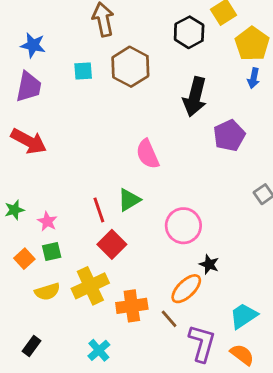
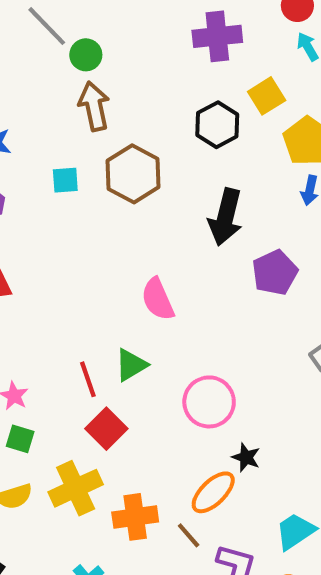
green square: (52, 251) -> (20, 439), turned 30

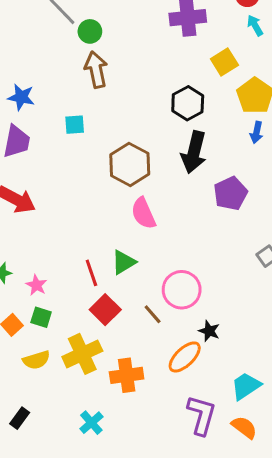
black hexagon: (217, 125) -> (188, 103), moved
brown hexagon: (133, 174) -> (130, 164), moved
brown line: (189, 535) -> (153, 314), moved

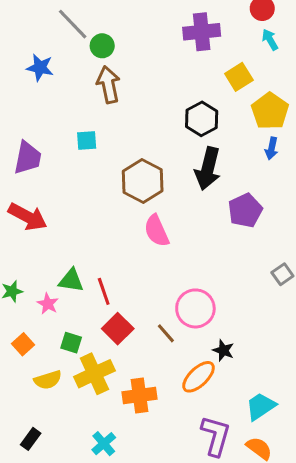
blue star: (21, 97) -> (40, 68), moved
green triangle: (124, 262) -> (71, 280), moved, turned 40
green square: (41, 317) -> (71, 343), moved

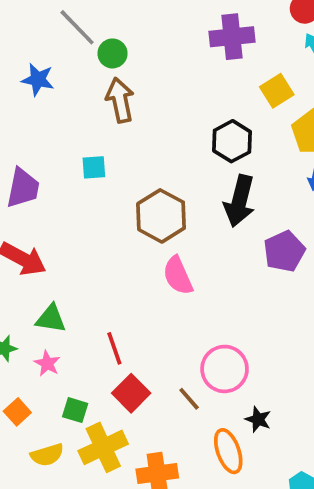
green triangle: (71, 280) -> (51, 319), moved
orange ellipse: (199, 377) -> (228, 451), turned -66

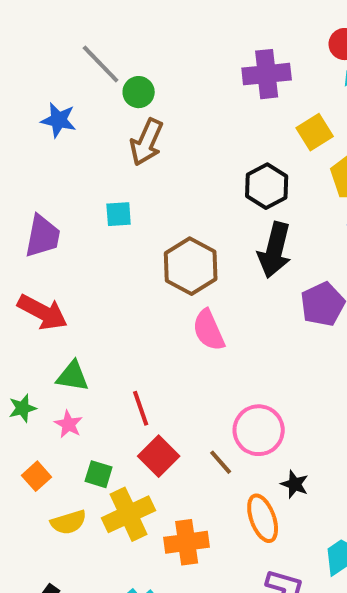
brown arrow: (120, 100) -> (147, 142), turned -144

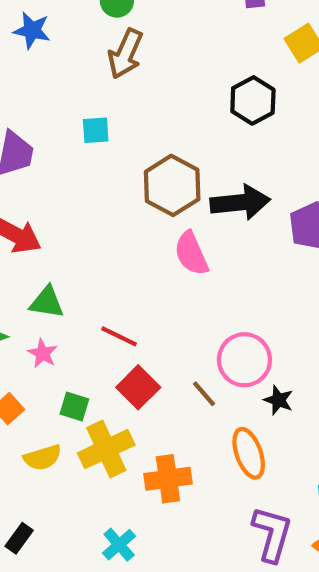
black arrow: (275, 250) -> (240, 202), moved, turned -110
red line: (141, 408) -> (119, 336), turned -45
black star: (295, 484) -> (278, 400), moved

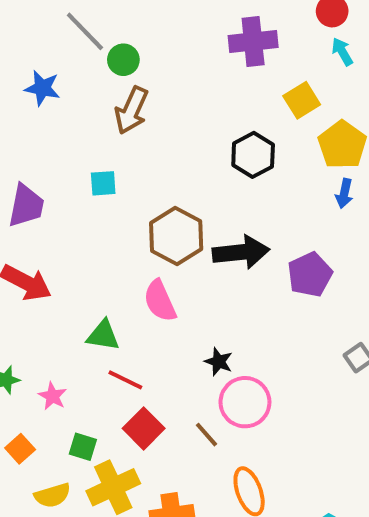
pink semicircle: (191, 253) -> (160, 301), moved
green triangle: (47, 302) -> (103, 335), moved
black star: (278, 400) -> (219, 362), moved

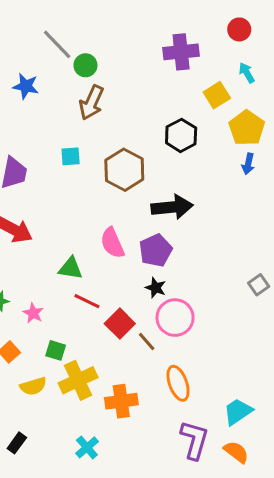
cyan arrow: (342, 52) -> (247, 73), moved
brown hexagon: (176, 236) -> (124, 170), moved
purple pentagon: (310, 275) -> (156, 250), moved
red square: (144, 428) -> (120, 324), moved

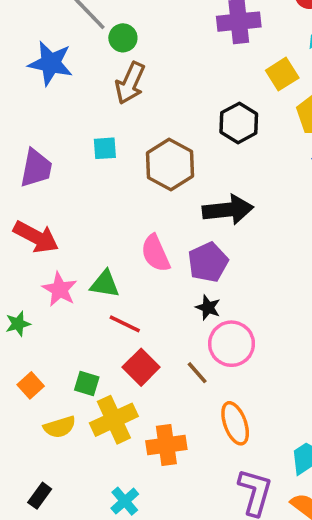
blue star: (26, 86) -> (51, 63), size x1.4
pink star: (33, 313) -> (60, 289), moved, size x1.4
red square: (120, 324) -> (141, 367), moved

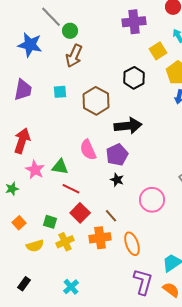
purple trapezoid: (36, 168) -> (23, 90), moved
red arrow: (36, 237) -> (22, 141), turned -100
pink circle: (232, 344) -> (152, 200), moved
yellow cross: (114, 420) -> (65, 242), size x0.7
orange cross: (166, 445) -> (100, 238), moved

